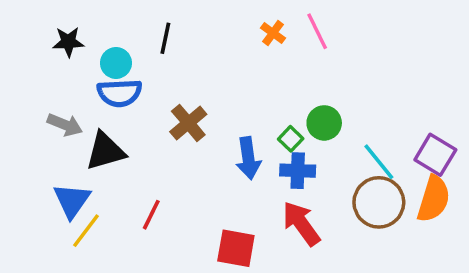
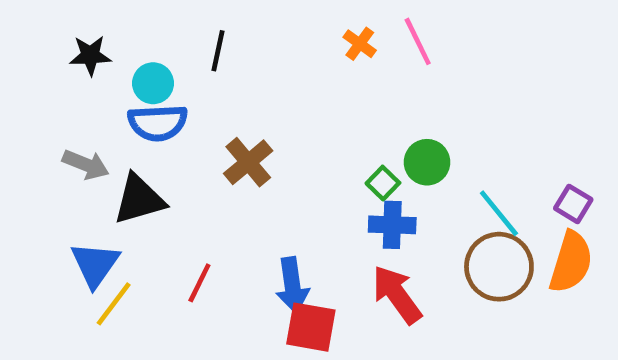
purple square: (435, 155) -> (573, 204), size x0.7
blue arrow: (248, 158) -> (292, 285), moved

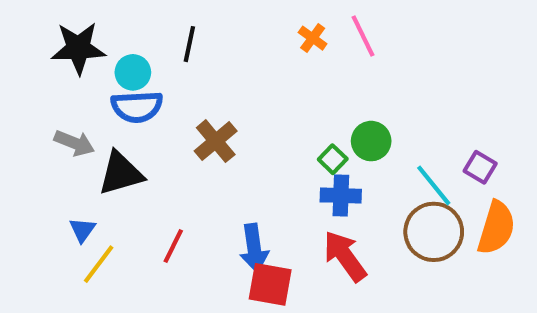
black star: (90, 55) -> (78, 48), size x1.5
purple square: (573, 204) -> (480, 167), moved
blue triangle: (95, 264) -> (82, 230), size x0.6

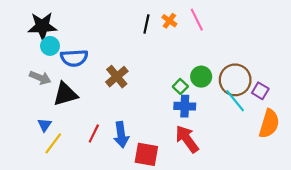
black line: (189, 44) -> (146, 24), moved
cyan circle: (133, 72) -> (50, 46), moved
brown circle: (434, 232) -> (235, 80), moved
blue arrow: (254, 248) -> (121, 135), moved

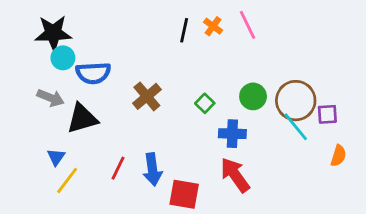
green square: (180, 86) -> (205, 103), moved
purple square: (260, 91) -> (327, 114), turned -35
orange semicircle: (269, 124) -> (338, 156), size x0.6

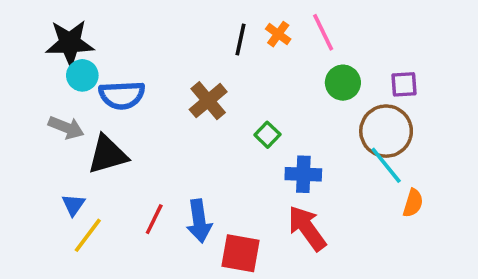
brown cross: (147, 96) -> (208, 101), moved
green circle: (253, 96) -> (343, 83), moved
purple square: (327, 114) -> (404, 84), moved
orange semicircle: (338, 156) -> (413, 203), moved

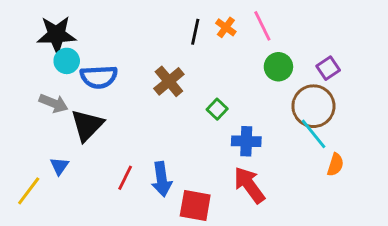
purple square: (404, 84) -> (328, 68), turned -30
black triangle: (107, 154) -> (87, 125), turned -30
yellow line: (88, 235) -> (29, 191), moved

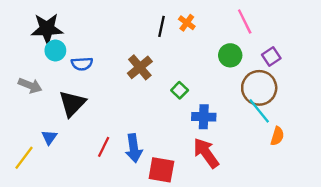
pink line: (262, 26) -> (245, 22), moved
blue semicircle: (99, 77) -> (82, 64), size x0.7
gray arrow: (54, 103) -> (30, 85), moved

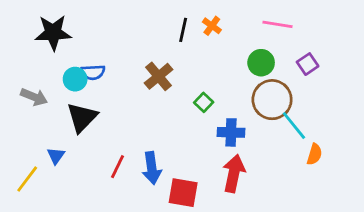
pink line: (245, 22) -> (277, 24), turned -55
cyan circle: (55, 50) -> (75, 79), moved
brown circle: (259, 88) -> (272, 100), moved
red arrow: (206, 153) -> (234, 173), turned 48

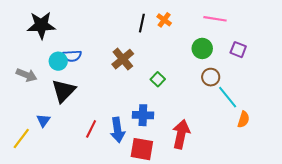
purple square: (308, 64) -> (238, 50), turned -35
brown circle: (272, 100) -> (211, 77), size x0.6
blue cross: (231, 132) -> (143, 115), moved

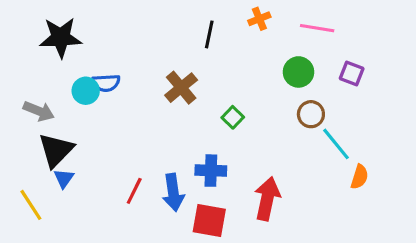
orange cross: (164, 20) -> (259, 19), moved, turned 32
black triangle: (64, 91) -> (56, 150), moved
yellow line: (21, 138) -> (31, 205), turned -70

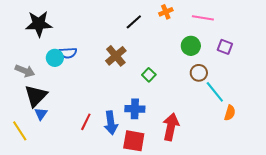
black line: (209, 34) -> (134, 22), turned 36

